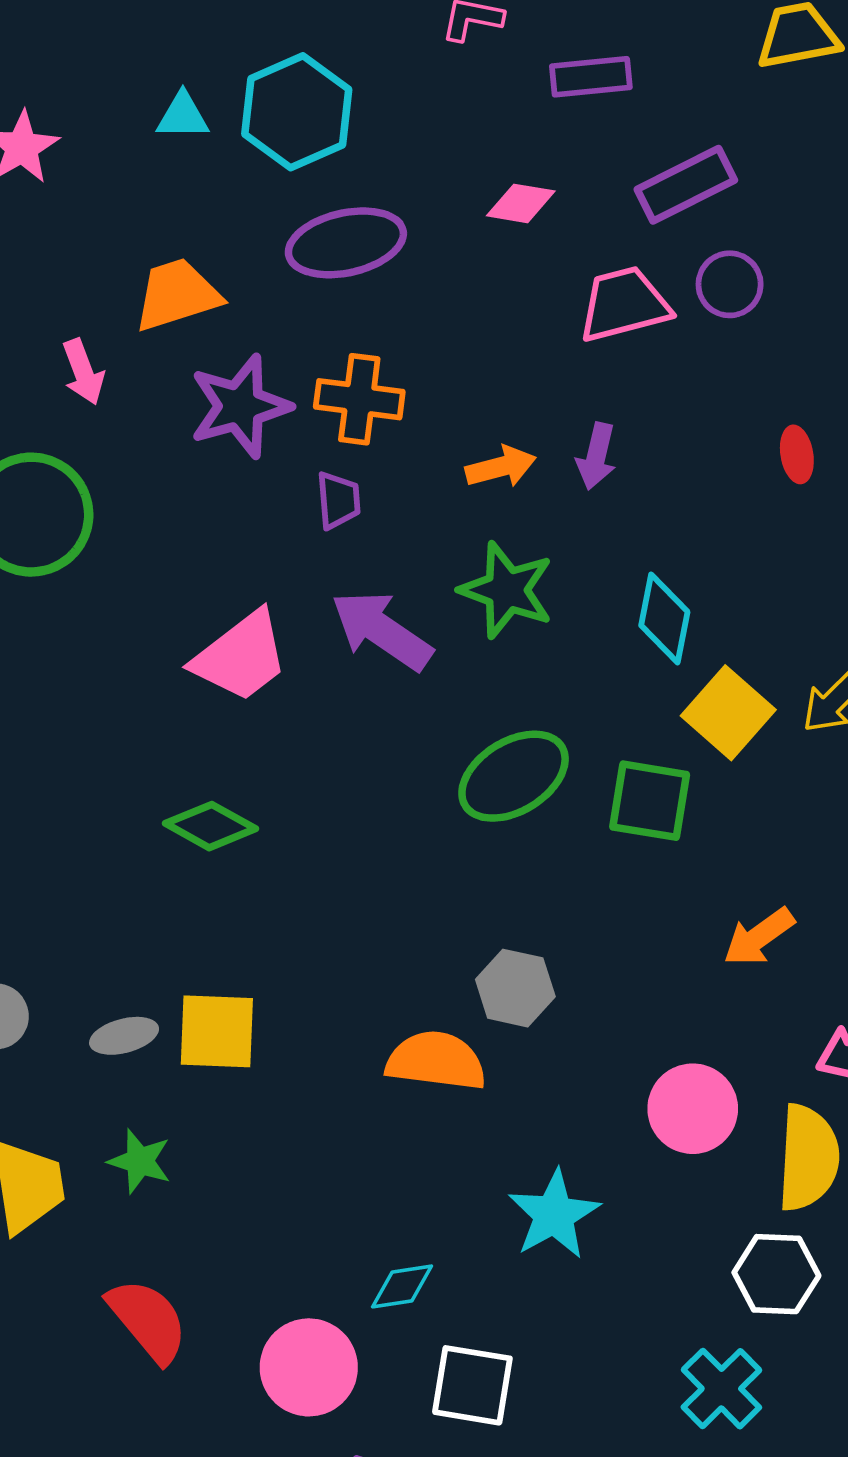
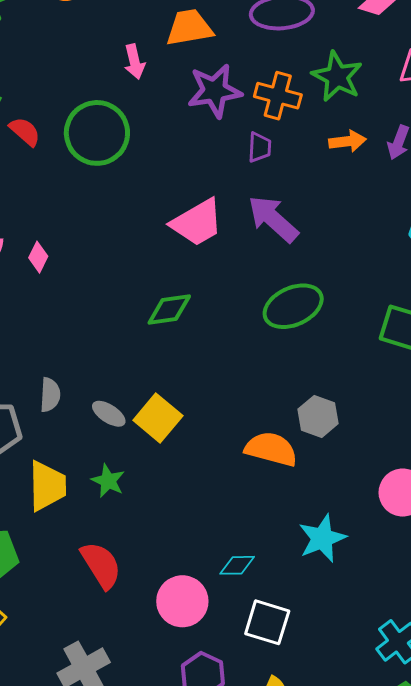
green star: (507, 590) -> (337, 77), moved
green ellipse: (514, 776) -> (293, 306), moved
green diamond: (211, 826) -> (169, 310), turned -45
yellow square: (217, 1031) -> (158, 418), turned 30
gray ellipse: (124, 1036) -> (109, 414), turned 40

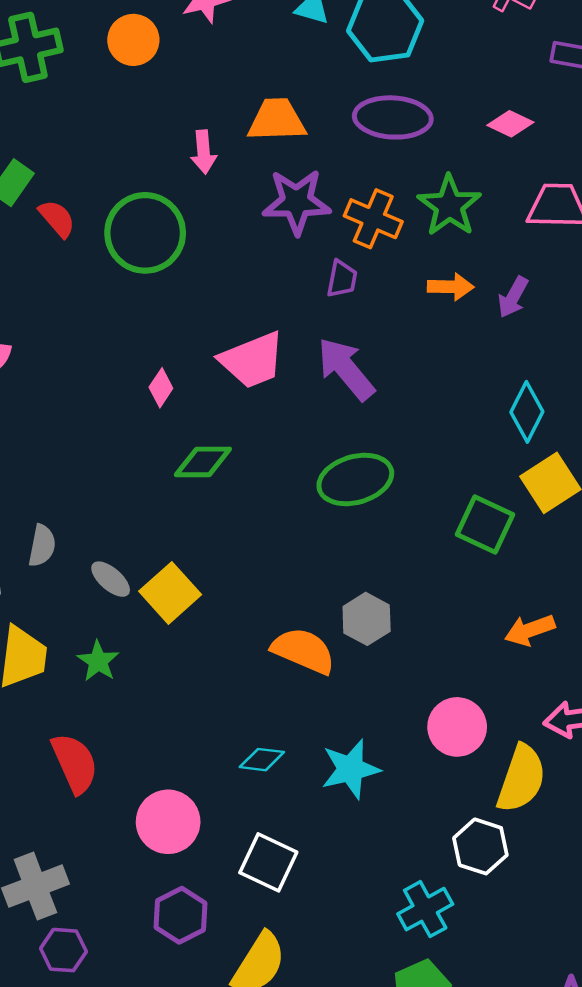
pink diamond: (38, 257) -> (161, 388), moved
cyan diamond: (237, 565) -> (262, 760), moved

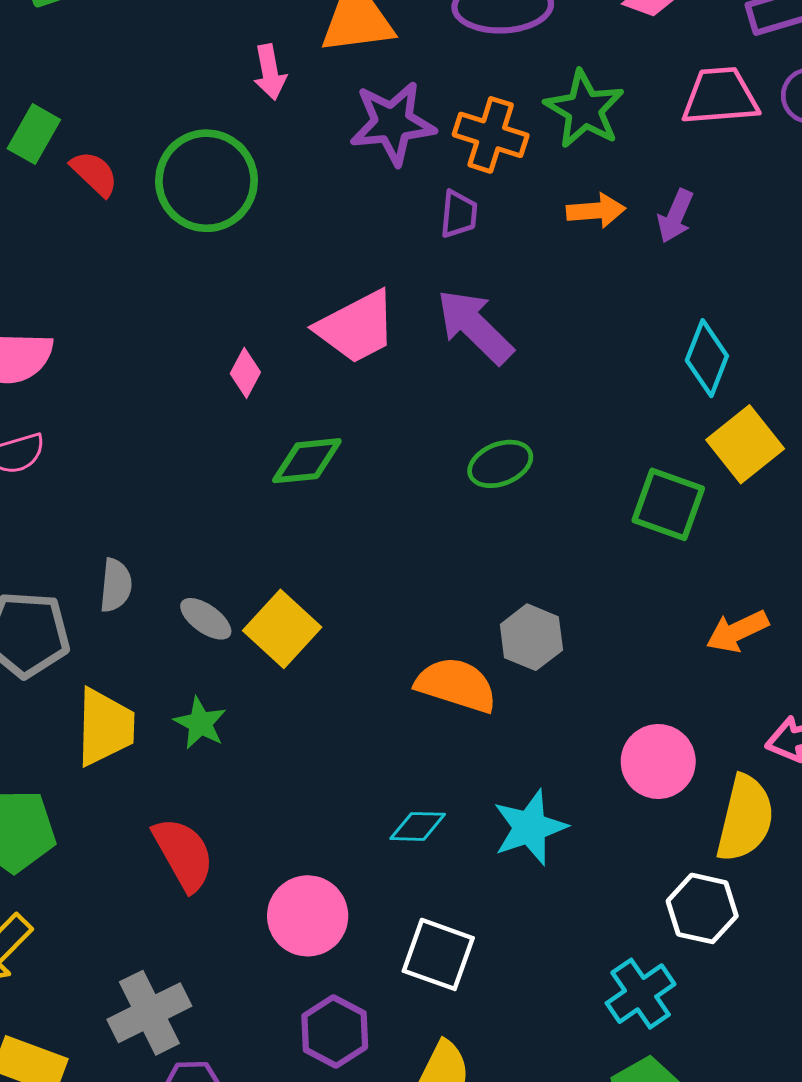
green ellipse: (355, 479) -> (500, 464), size x0.7

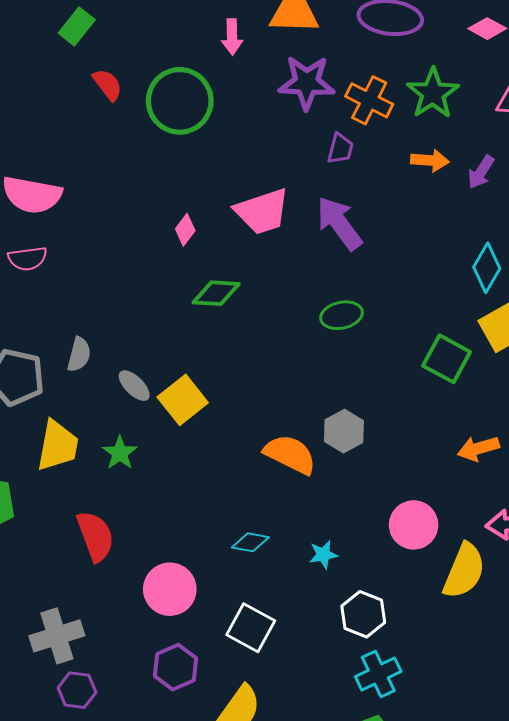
green rectangle: (34, 134) -> (77, 26), moved
cyan star: (530, 827) -> (323, 555), size x0.6
white hexagon: (702, 908) -> (363, 614), moved

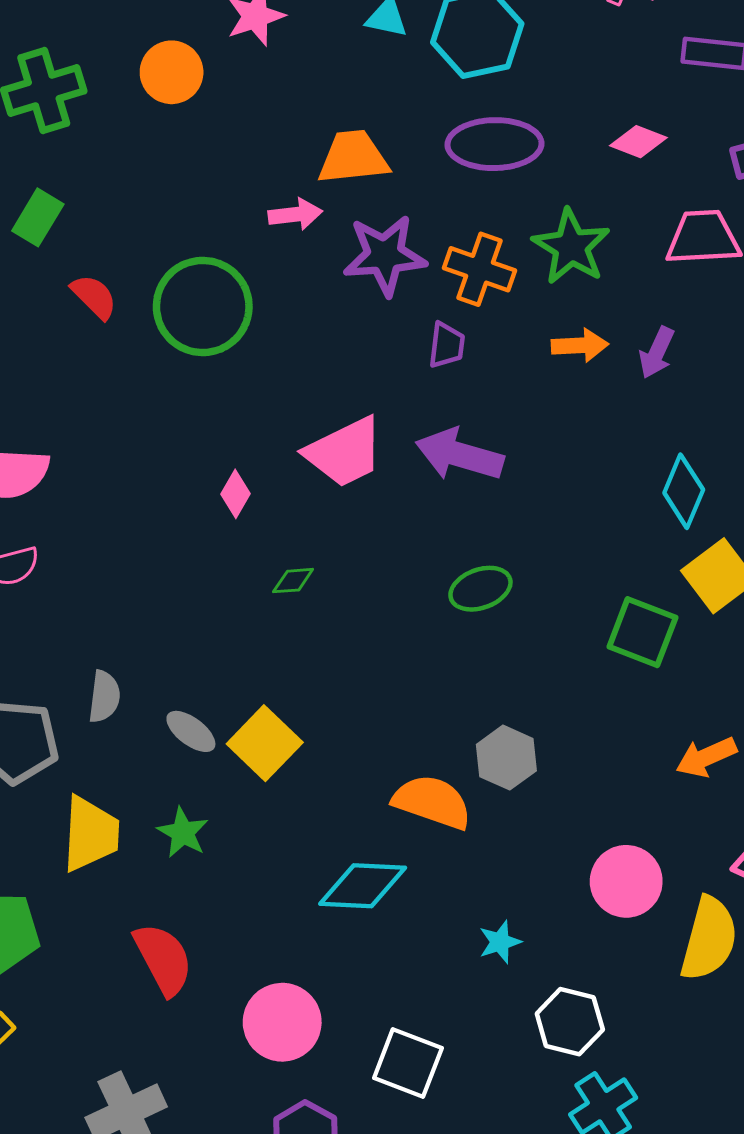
pink arrow: (232, 37) -> (295, 214), moved, turned -88
purple arrow: (339, 223) -> (459, 455), turned -30
green diamond: (216, 293) -> (293, 581), size x0.6
cyan diamond: (250, 542) -> (363, 886), moved, size x1.6

